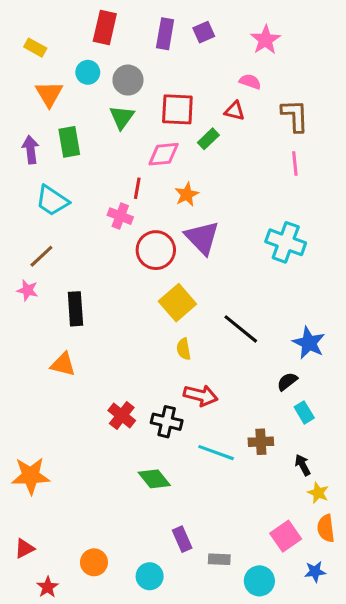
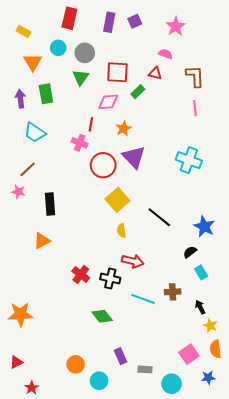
orange triangle: (63, 364) -> (42, 241), turned -42
orange circle: (94, 562) -> (76, 364), moved

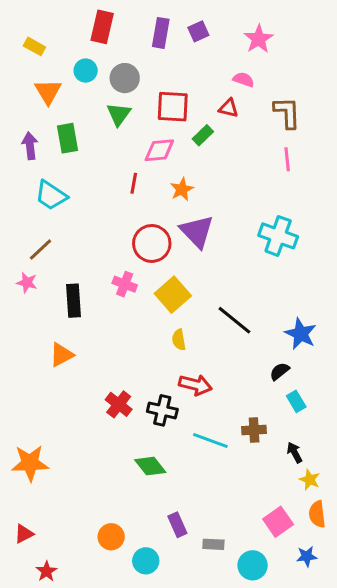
pink cross: (80, 143) -> (125, 284), moved

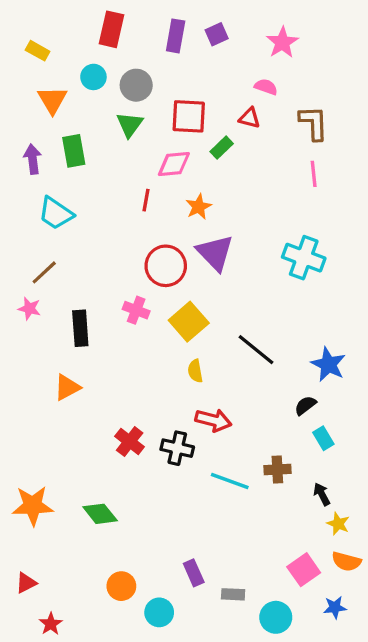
green diamond: (150, 466) -> (100, 514), moved
orange semicircle: (317, 514) -> (346, 561), turned -68

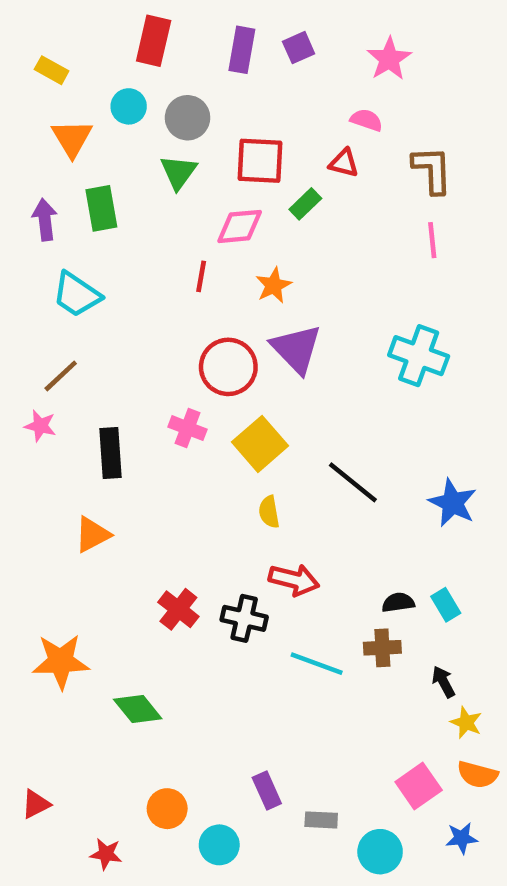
black semicircle: (305, 405) -> (398, 602), moved, turned 30
orange star: (33, 506) -> (61, 661), moved
red star: (51, 624) -> (106, 854), moved, turned -30

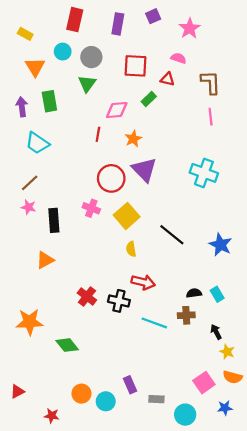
purple square: (299, 48) -> (153, 16), moved
red square: (260, 161) -> (135, 66), moved
pink star: (40, 426) -> (28, 207), moved
cyan circle: (219, 845) -> (106, 401), moved

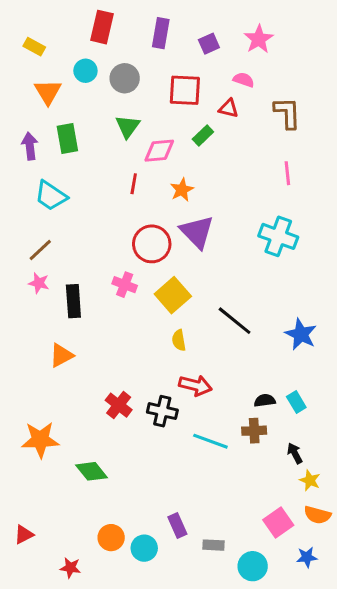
purple square: (153, 16) -> (209, 44), moved
green triangle: (87, 84) -> (128, 126), moved
pink line: (211, 117) -> (287, 173), moved

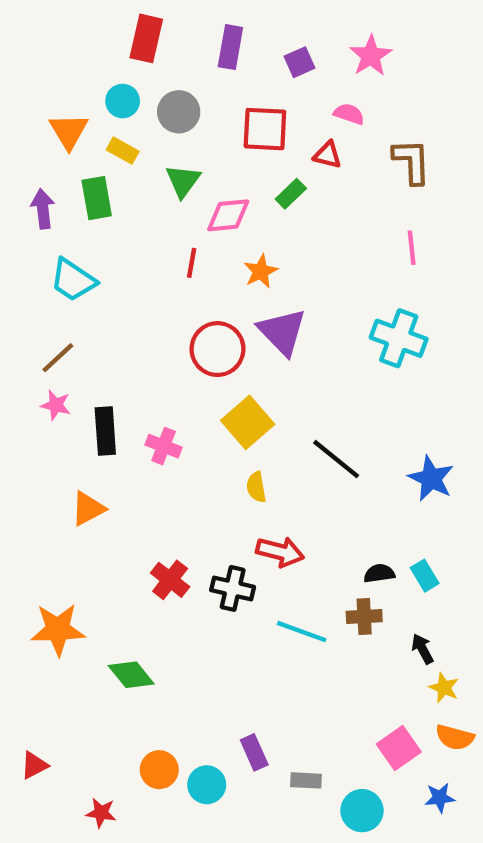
yellow rectangle: (34, 47) -> (123, 151), moved
pink cross: (125, 285) -> (164, 446), moved

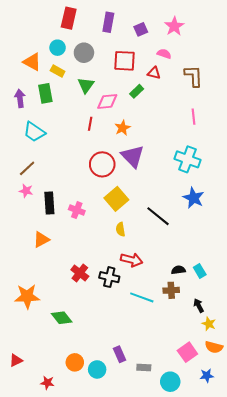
orange triangle: (69, 131) -> (32, 62), turned -30
blue star: (431, 478) -> (194, 198), moved

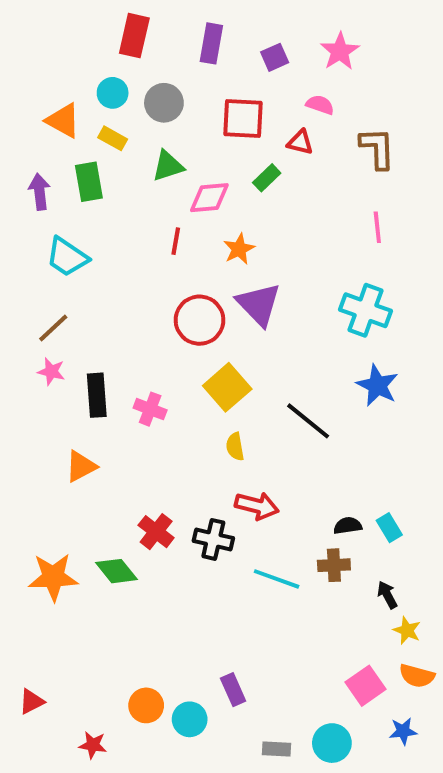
green triangle: (86, 85) -> (168, 166), turned 36
green diamond: (62, 318) -> (117, 571), moved
gray rectangle: (144, 367) -> (277, 749), moved

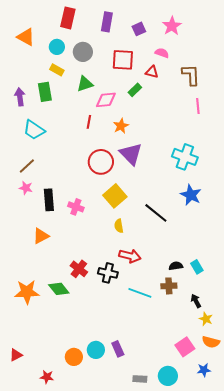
orange triangle: (63, 121) -> (26, 37), moved
pink line: (377, 227) -> (198, 106), moved
cyan circle: (190, 719) -> (96, 350), moved

